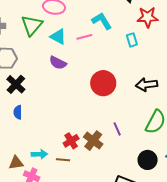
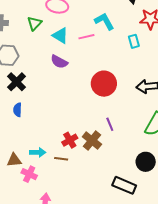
green triangle: (32, 25) -> (34, 23), size x0.7
purple line: (117, 129) -> (110, 124), moved

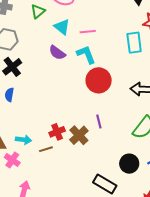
cyan L-shape: (104, 21) -> (86, 55), moved
cyan rectangle: (134, 41) -> (134, 43), size x1.5
brown line: (61, 159) -> (46, 149), turned -32

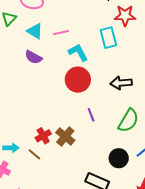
cyan L-shape: (86, 55) -> (78, 53), moved
purple line: (99, 121) -> (91, 115), moved
brown line: (46, 149) -> (34, 154), turned 64

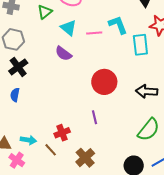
cyan L-shape: (78, 53) -> (118, 25), moved
purple line: (91, 115) -> (94, 117), moved
brown cross: (65, 136) -> (85, 158), moved

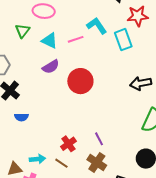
purple semicircle: (63, 54) -> (51, 67), turned -54
red circle: (104, 82) -> (80, 81), moved
blue semicircle: (15, 95) -> (21, 117), moved, turned -88
purple line: (94, 117) -> (99, 139), moved

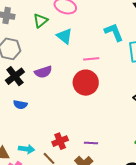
pink line: (76, 39) -> (91, 59), moved
purple semicircle: (51, 67) -> (43, 72), moved
purple line: (99, 139) -> (91, 143), turned -72

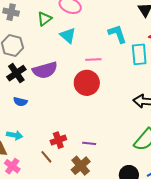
purple semicircle: (43, 72) -> (45, 70), size x1.4
cyan arrow: (27, 149) -> (15, 135), moved

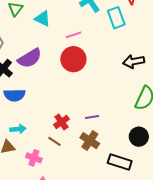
blue semicircle: (20, 102) -> (14, 95), size x1.5
pink cross: (12, 166) -> (34, 158), moved

